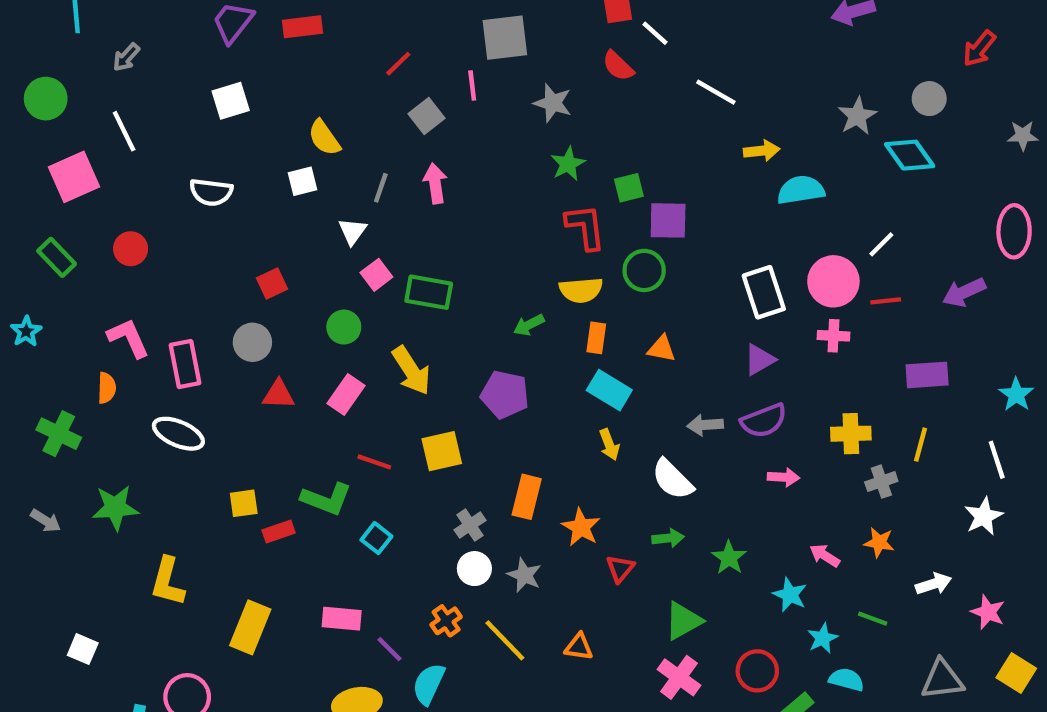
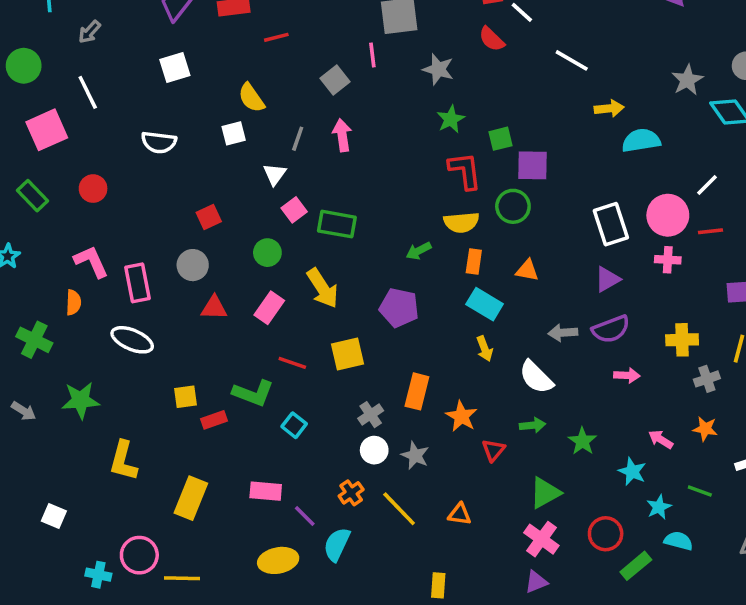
red line: (398, 64) -> (276, 37), moved, turned 30

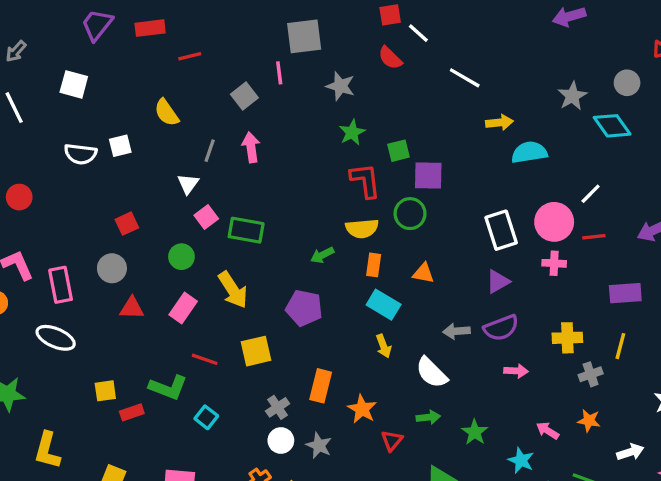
white square: (175, 68) -> (74, 84), moved, turned 32
white square: (234, 133) -> (120, 146), moved

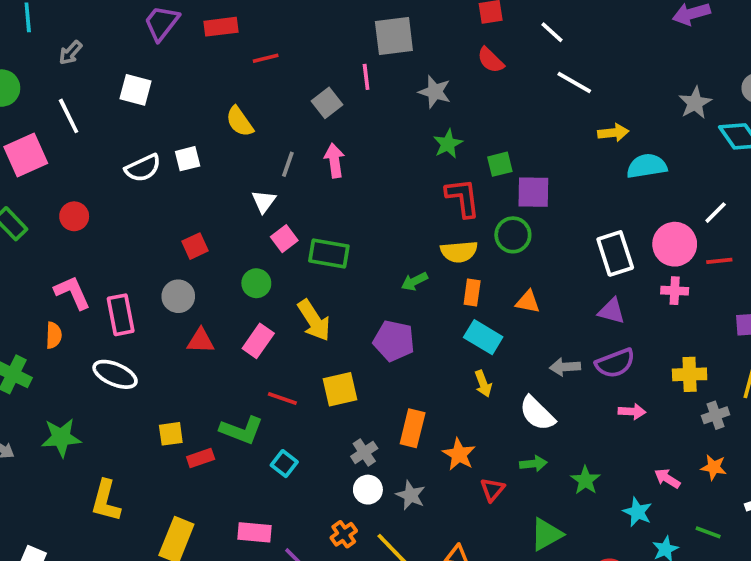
white line: (418, 33) -> (552, 32), moved
white semicircle: (80, 154) -> (143, 168), turned -32
purple triangle: (498, 282) -> (611, 311), turned 45

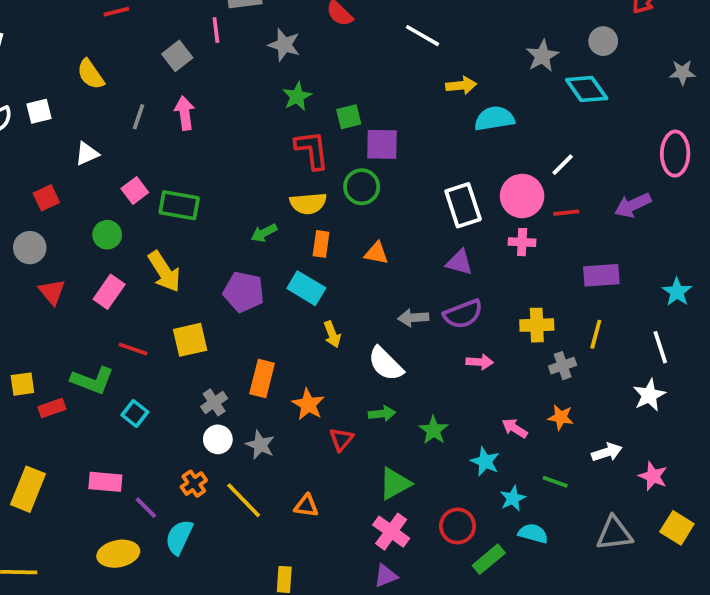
white triangle: (264, 201) -> (87, 154), moved, turned 30
cyan rectangle: (483, 337) -> (306, 288), moved
red triangle: (201, 341) -> (52, 292), turned 48

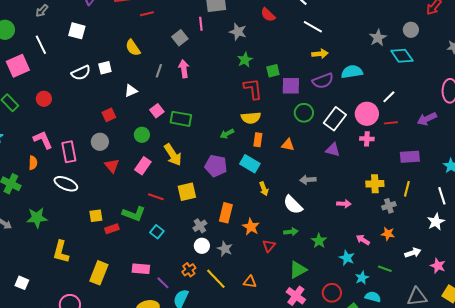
yellow arrow: (461, 85) -> (320, 54), moved
green circle: (362, 187) -> (304, 113), moved
white rectangle: (463, 205) -> (335, 119), turned 55
purple semicircle: (463, 314) -> (323, 81), moved

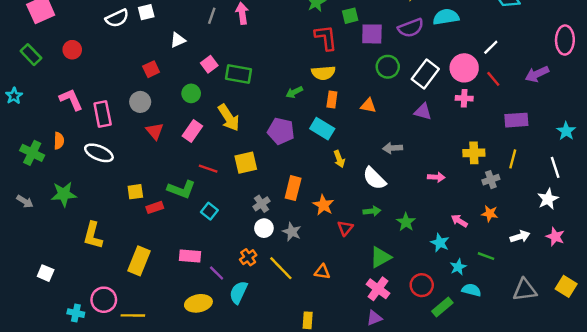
red line: (391, 123) -> (493, 79), turned 56
orange semicircle: (33, 163) -> (59, 141), moved
pink star: (438, 266) -> (555, 237), moved

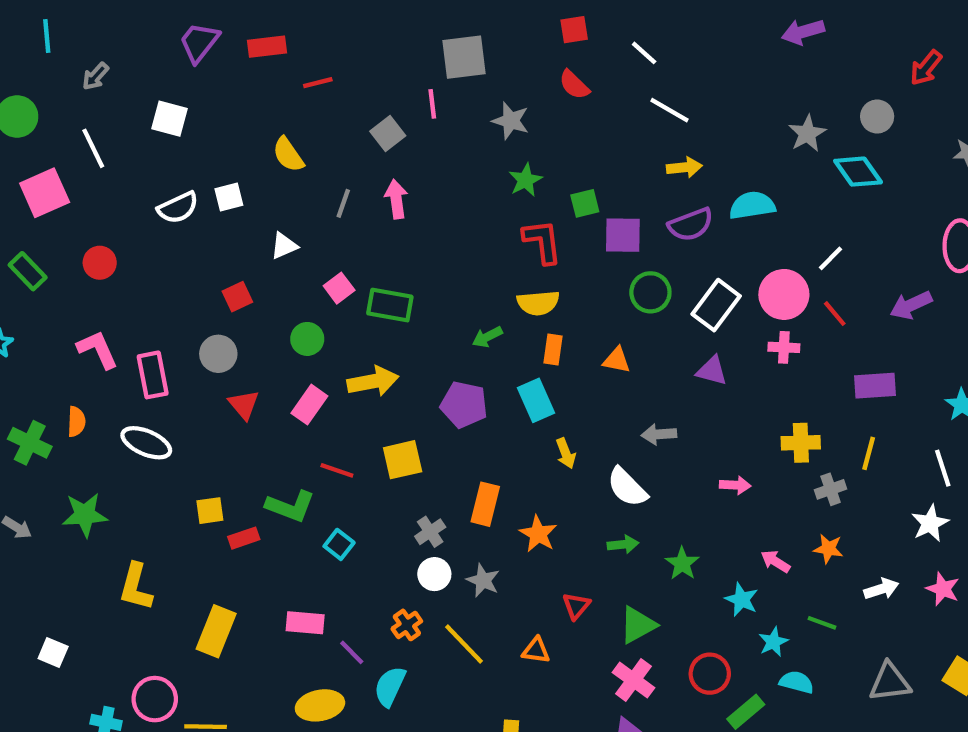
yellow arrow: (229, 118) -> (373, 381), turned -68
cyan rectangle: (322, 129) -> (536, 400), turned 35
red triangle: (345, 228) -> (576, 606), moved

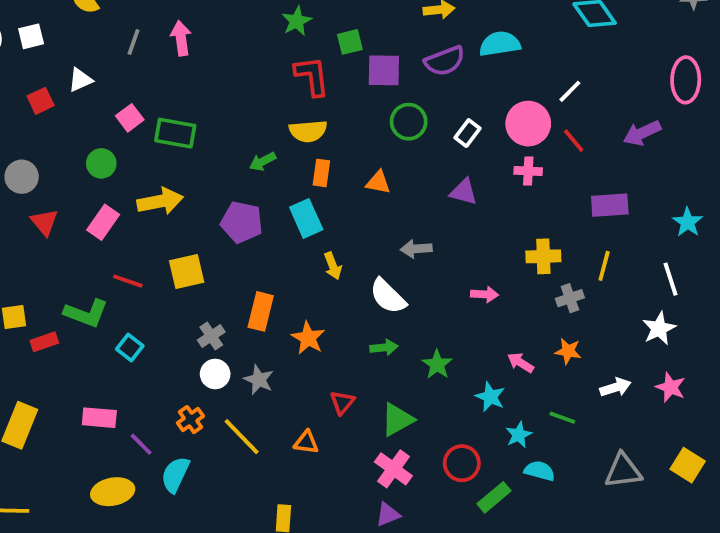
red square: (237, 297) -> (41, 101), moved
white rectangle: (716, 305) -> (467, 133), size x0.6

